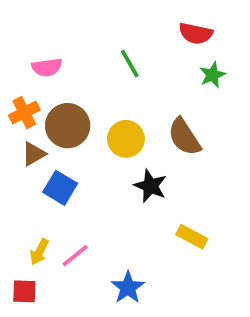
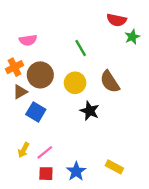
green line: (130, 64) -> (81, 48), moved
green star: (213, 75) -> (132, 37), moved
yellow rectangle: (192, 237) -> (114, 167), moved
red square: (24, 291) -> (46, 174), moved

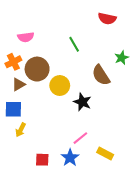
green star: (132, 37) -> (122, 58), moved
yellow circle: (75, 83) -> (60, 86), moved
blue square: (36, 112) -> (13, 109), moved, turned -30
yellow arrow: (23, 150) -> (21, 130), moved
pink line: (45, 152) -> (80, 138), moved

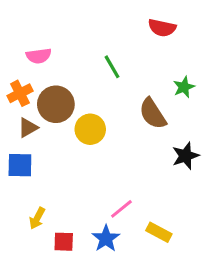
black star: (82, 102) -> (185, 156), moved, turned 30
yellow arrow: (21, 130) -> (37, 218), moved

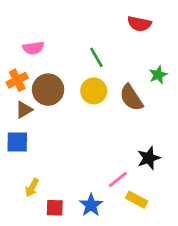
yellow circle: (90, 129) -> (94, 91), moved
black star: (185, 156) -> (149, 158), moved
pink line: (121, 209) -> (118, 180), moved

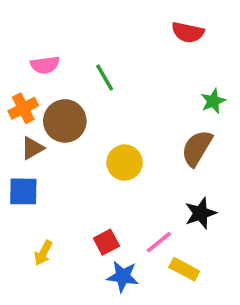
green line: (96, 57) -> (105, 78), moved
yellow circle: (94, 91) -> (125, 163), moved
brown semicircle: (131, 98) -> (197, 148), moved, turned 64
blue star: (91, 205) -> (123, 276), turned -30
red square: (55, 208) -> (106, 242), moved, turned -30

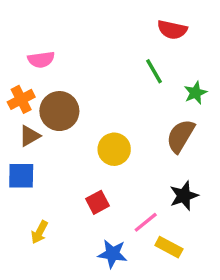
green line: (105, 78) -> (154, 71), moved
red square: (106, 242) -> (98, 202), moved

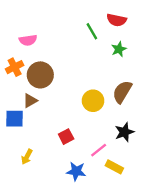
green line: (154, 71) -> (92, 31), moved
green star: (195, 93) -> (119, 49), moved
brown triangle: (30, 136) -> (30, 101), moved
yellow circle: (114, 149) -> (93, 101), moved

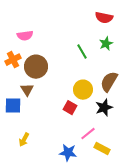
green line: (92, 31) -> (82, 52), moved
brown triangle: (30, 101) -> (27, 90), turned -32
black star: (124, 132) -> (104, 108), moved
red square: (66, 137) -> (70, 108), moved, turned -32

